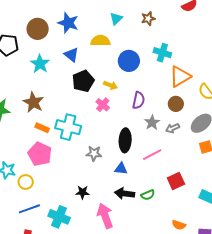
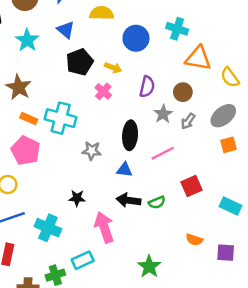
orange triangle: (180, 77) -> (198, 58), turned 40
brown circle: (176, 104) -> (183, 92), moved
gray arrow: (172, 128) -> (188, 121), turned -32

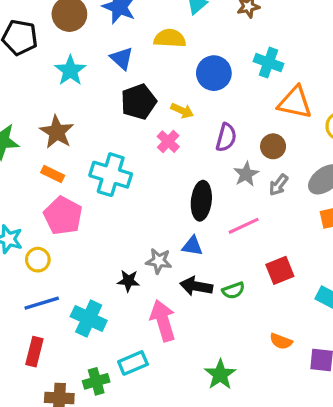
orange rectangle: (29, 119) -> (53, 174), moved
gray star: (92, 151) -> (159, 261), moved

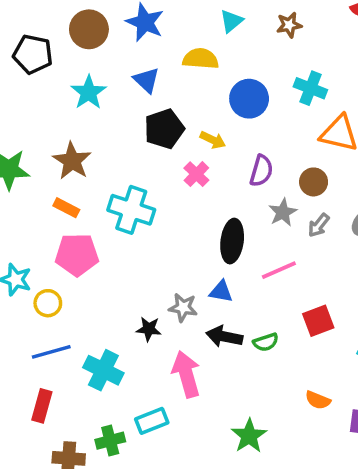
pink pentagon: (63, 216) -> (77, 255), turned -30

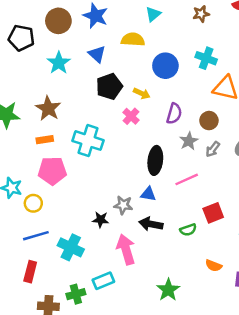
brown star: (289, 25) -> (201, 14), moved
orange rectangle: (66, 208) -> (45, 140), turned -35
green semicircle: (266, 342) -> (188, 230), moved

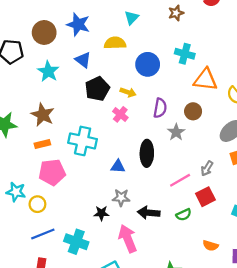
gray arrow: (213, 149) -> (207, 168), moved
pink line: (187, 179) -> (180, 180), moved
blue triangle: (148, 194) -> (118, 166), moved

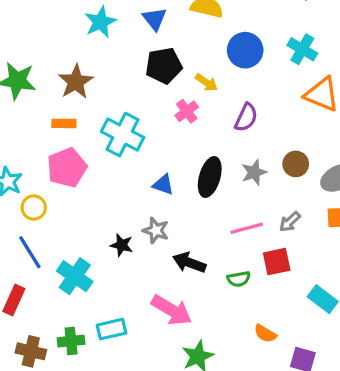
brown circle: (193, 111) -> (296, 164), moved
gray star: (176, 132) -> (254, 172), moved
pink pentagon: (52, 172) -> (67, 168), turned -30
blue line: (43, 234) -> (30, 252), turned 65
pink arrow: (128, 239) -> (172, 310), moved, turned 128

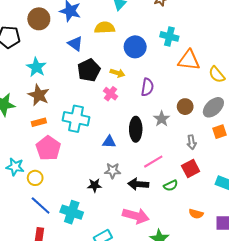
cyan star: (100, 22) -> (36, 67), moved
gray arrow: (290, 222) -> (192, 142), turned -40
pink line: (247, 228) -> (153, 162), moved

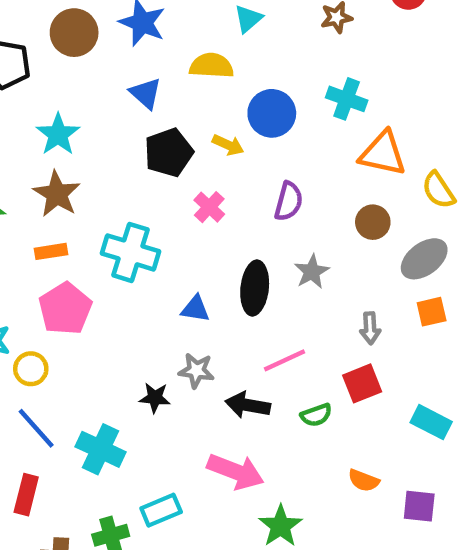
yellow arrow: (117, 73) -> (228, 145), moved
brown circle: (185, 107) -> (373, 222), moved

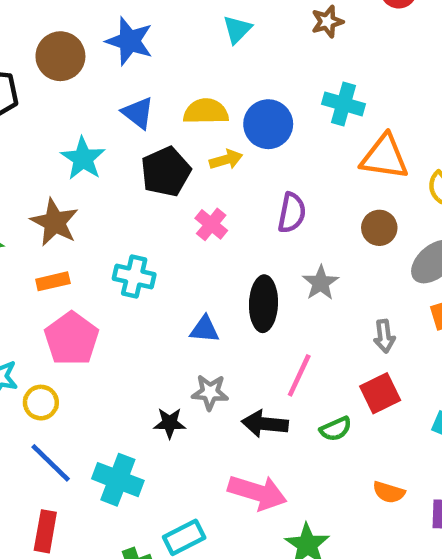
yellow semicircle: (211, 66) -> (206, 111), moved
cyan star: (58, 134) -> (83, 159), moved
yellow arrow: (228, 145) -> (226, 160), turned -36
cyan cross: (130, 252) -> (134, 276), size x0.7
pink line: (284, 360) -> (299, 375), turned -36

